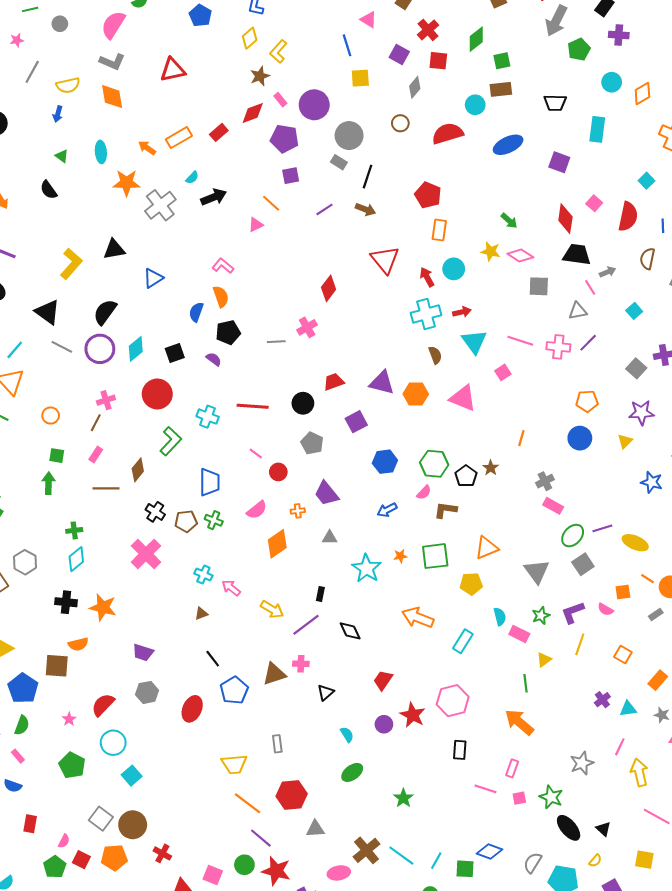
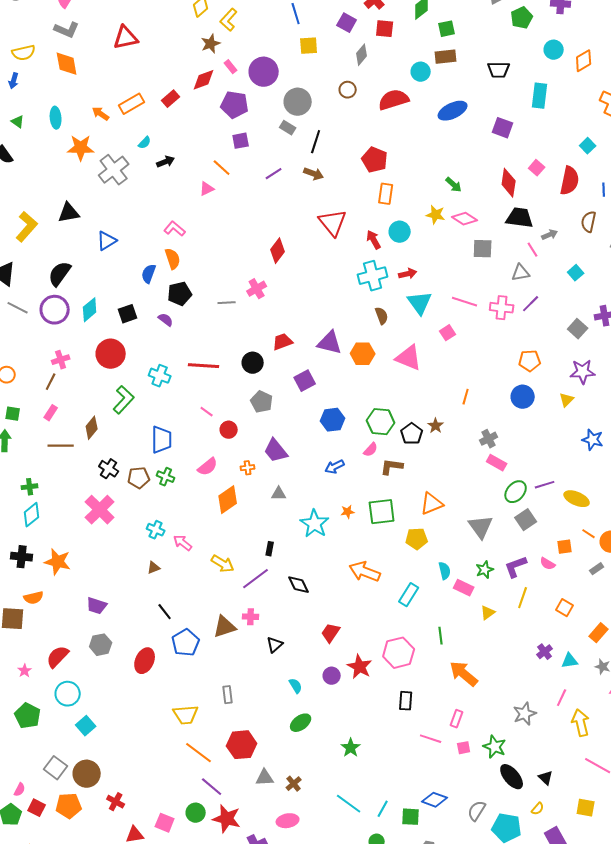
black arrow: (214, 197) -> (166, 162), size x0.7
green line: (525, 683) -> (441, 636), moved
brown cross: (367, 850) -> (294, 784), moved, size x0.6

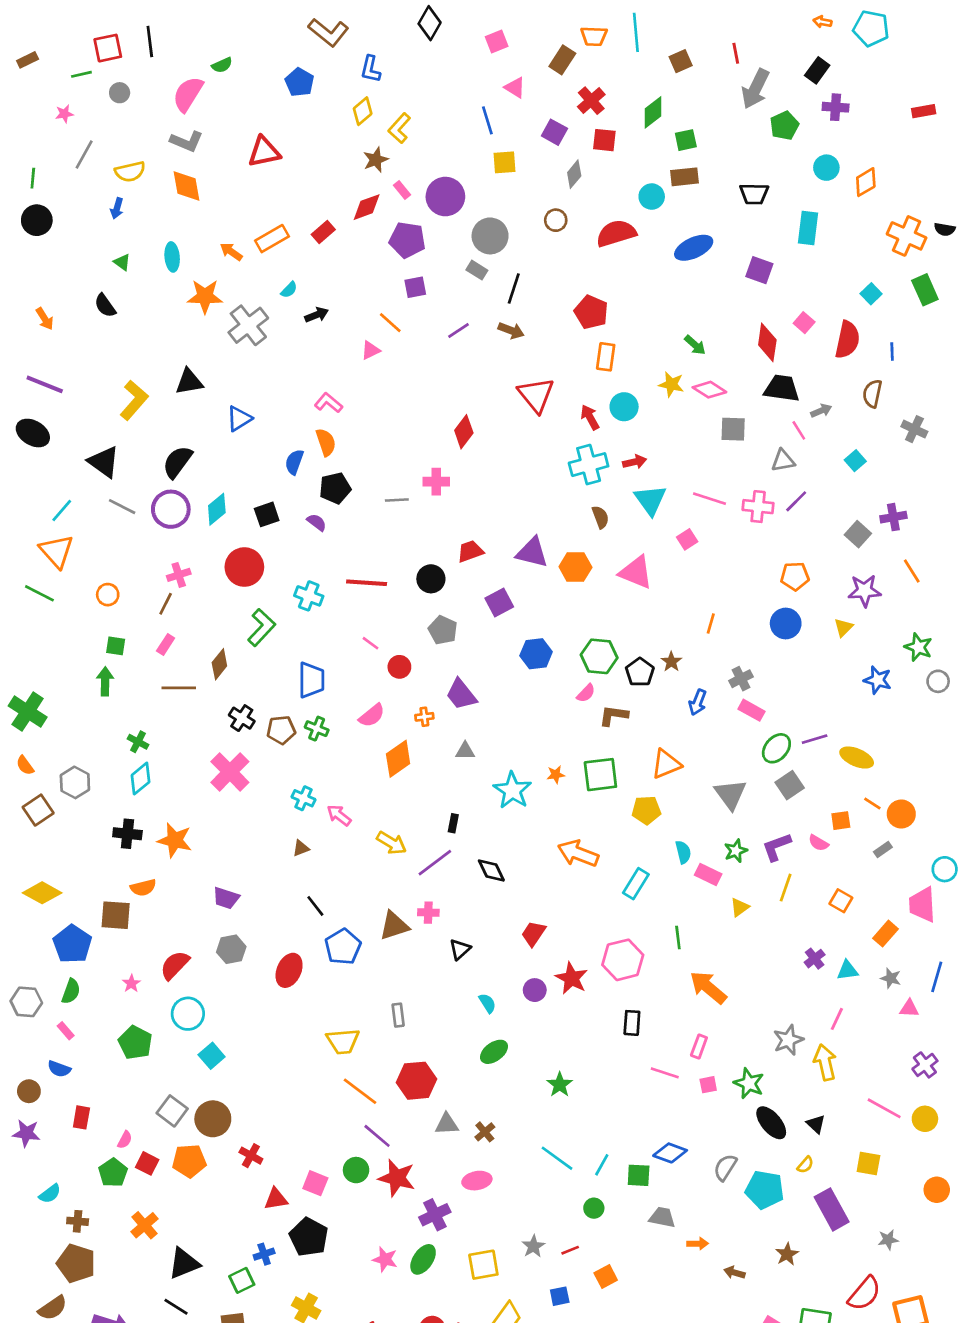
pink cross: (257, 289) -> (436, 482), turned 30
blue arrow: (335, 467) -> (698, 702), moved, turned -42
green cross: (30, 487) -> (138, 742), turned 35
yellow arrow: (581, 723) -> (825, 1062), moved

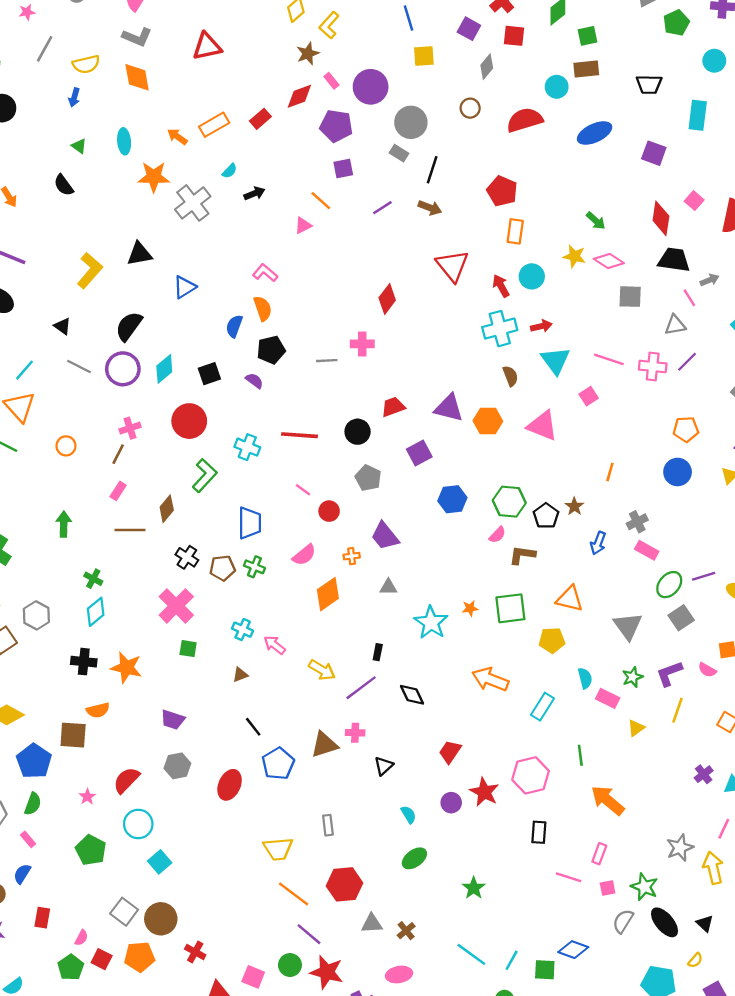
black triangle: (104, 462) -> (62, 326), size x0.6
green square: (116, 646) -> (188, 649), moved
orange triangle: (666, 764) -> (570, 599), turned 36
blue semicircle: (59, 1069) -> (22, 874), turned 102
gray semicircle: (725, 1167) -> (623, 921), moved

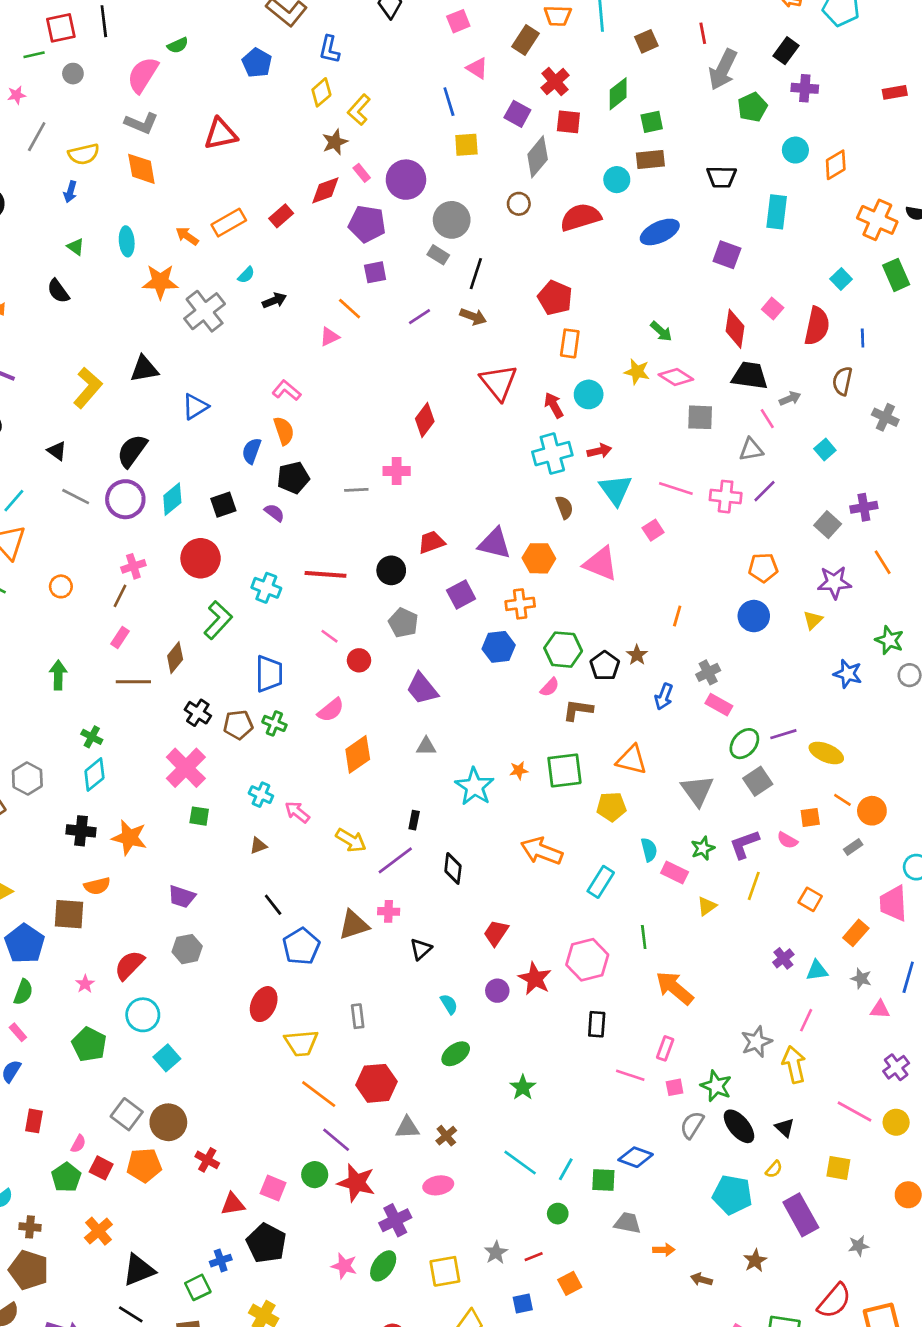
gray diamond: (487, 67) -> (538, 157), size x1.4
orange cross: (352, 556) -> (520, 604), moved, size x1.5
black diamond: (412, 695) -> (453, 868), turned 32
red ellipse: (230, 785) -> (264, 1004), moved

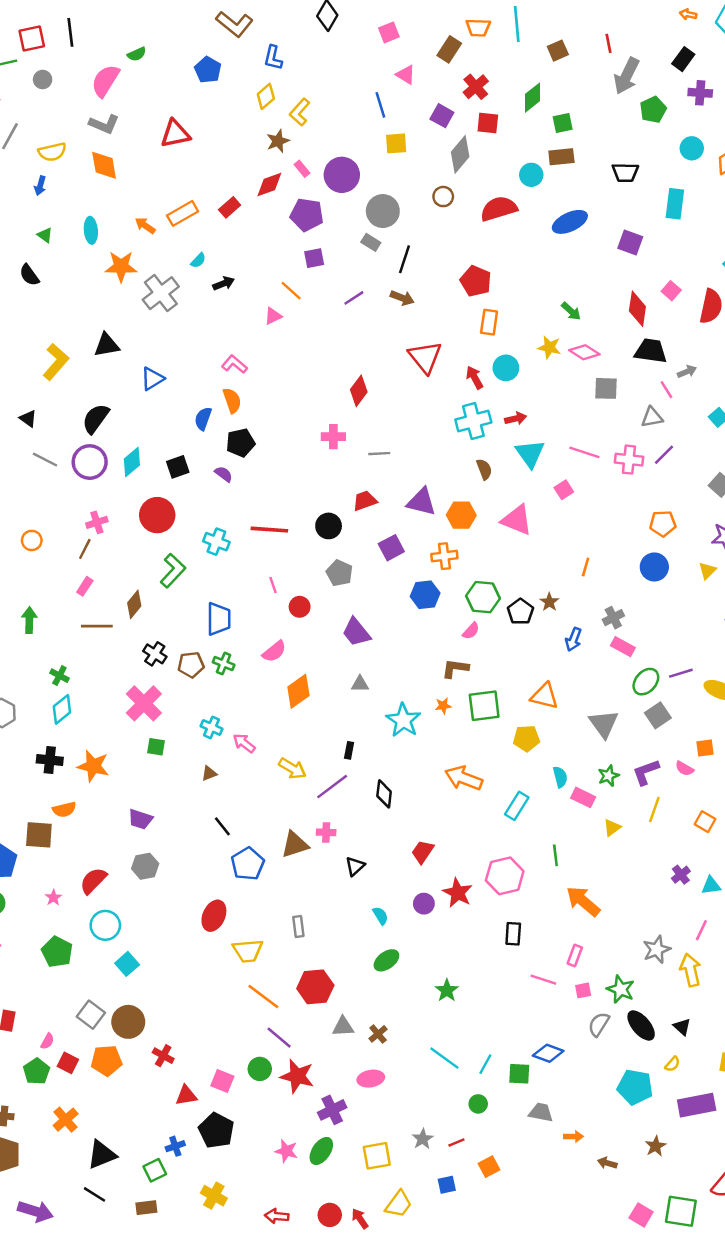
gray line: (356, 490) -> (379, 454), moved
pink line: (329, 636) -> (273, 585), turned 35
brown L-shape: (578, 710) -> (455, 668), moved
purple rectangle: (801, 1215) -> (697, 1105), turned -72

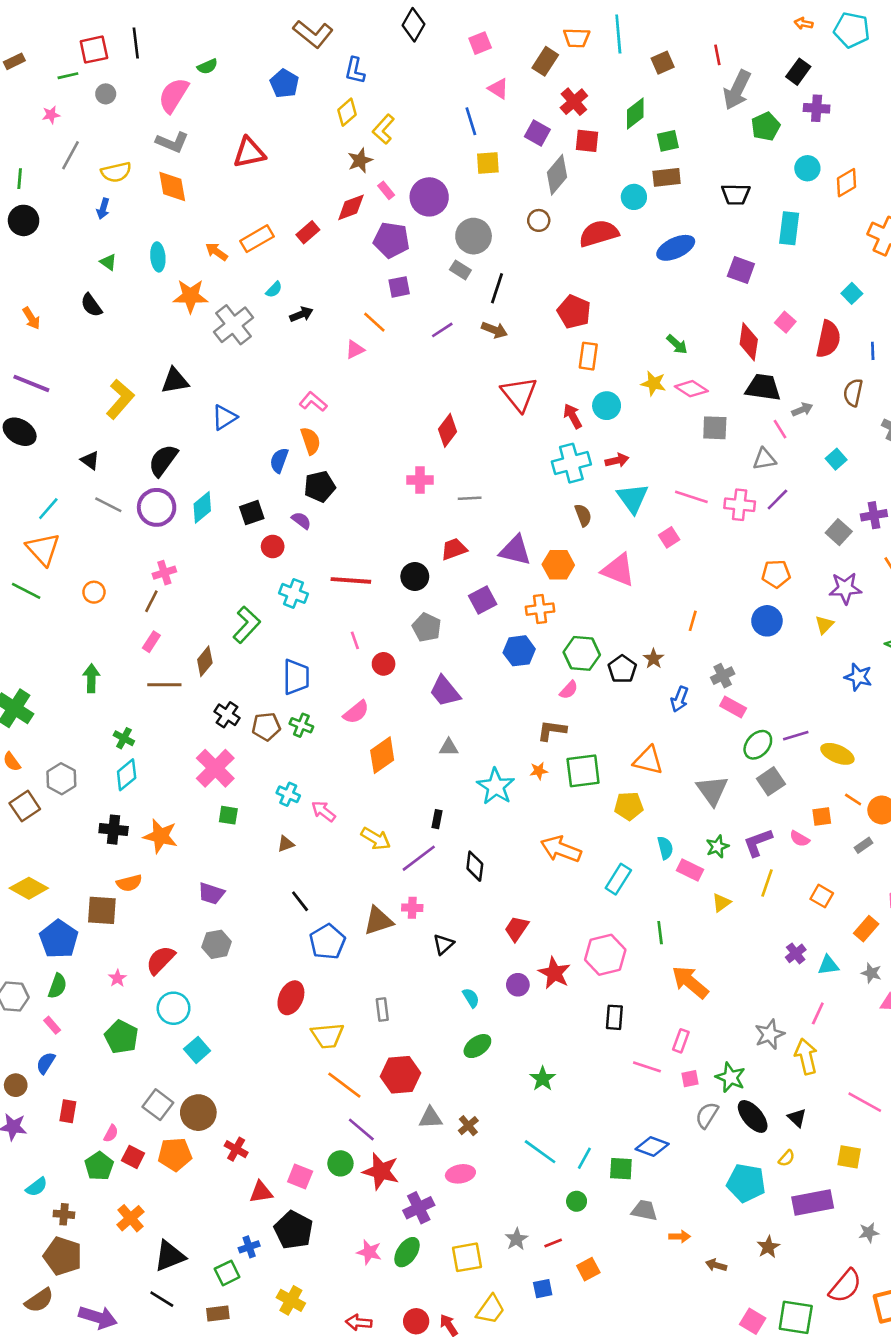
red circle: (157, 515) -> (273, 546), moved, size x0.6

